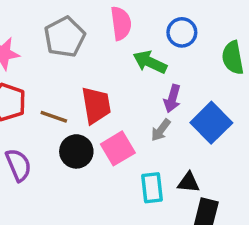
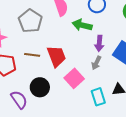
brown line: (54, 117) -> (32, 55), moved
black circle: (76, 151) -> (40, 87), moved

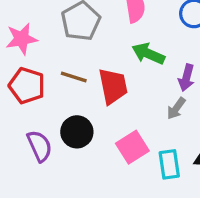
green arrow: (82, 25) -> (148, 54), moved
pink square: (74, 78) -> (132, 147), moved

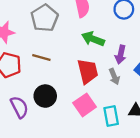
red trapezoid: (113, 86) -> (88, 71), moved
gray arrow: (176, 108) -> (114, 77), turned -56

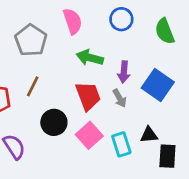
brown line: (41, 58) -> (33, 86), turned -72
black circle: (45, 96) -> (54, 122), moved

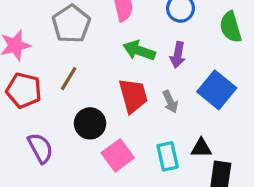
purple arrow: (124, 72) -> (178, 55), moved
pink square: (89, 135) -> (118, 155), moved

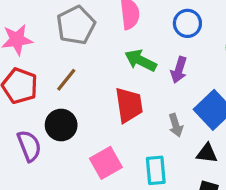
gray arrow: (170, 102) -> (176, 125), moved
black circle: (90, 123) -> (61, 125), moved
black triangle: (201, 148) -> (207, 153), moved

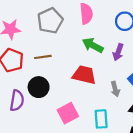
brown line: (66, 80) -> (43, 57), turned 42
red trapezoid: (129, 105) -> (84, 75), turned -70
purple semicircle: (29, 146) -> (17, 101), turned 30

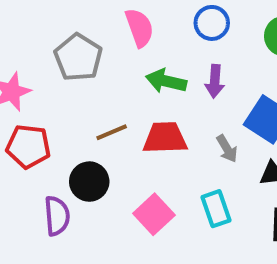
brown line: (43, 57) -> (112, 132), moved

